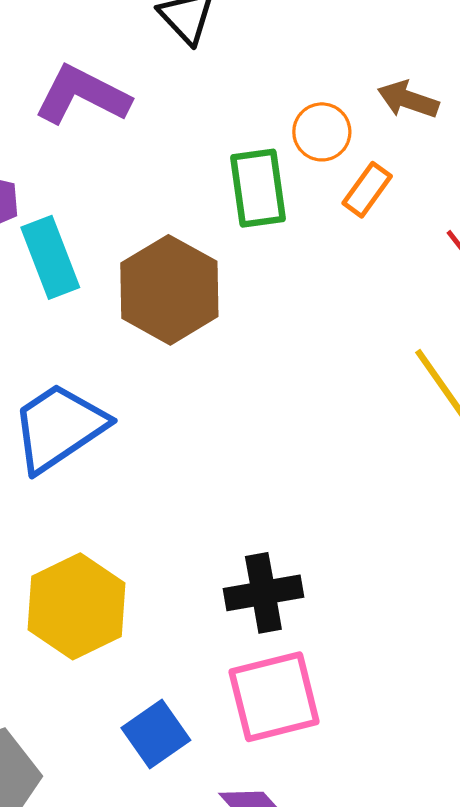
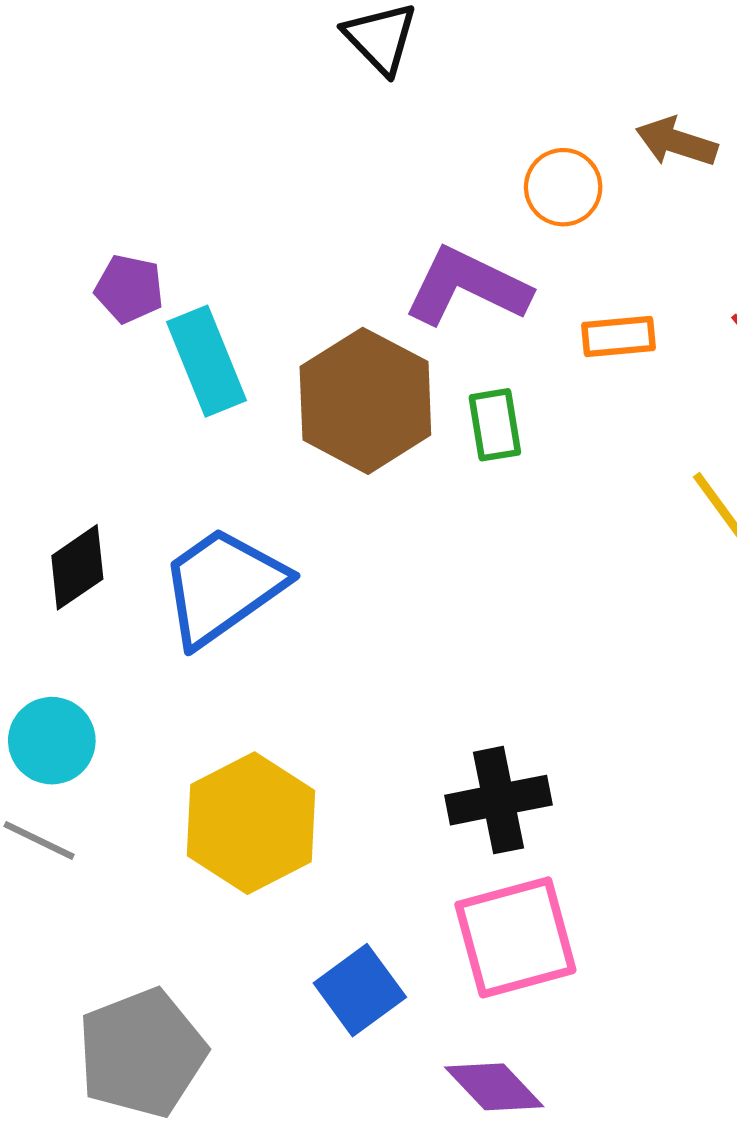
purple L-shape: (82, 95) -> (467, 287), moved
green rectangle: (258, 188) -> (495, 425), moved, size x0.7
orange rectangle: (367, 190) -> (619, 337), moved, turned 50

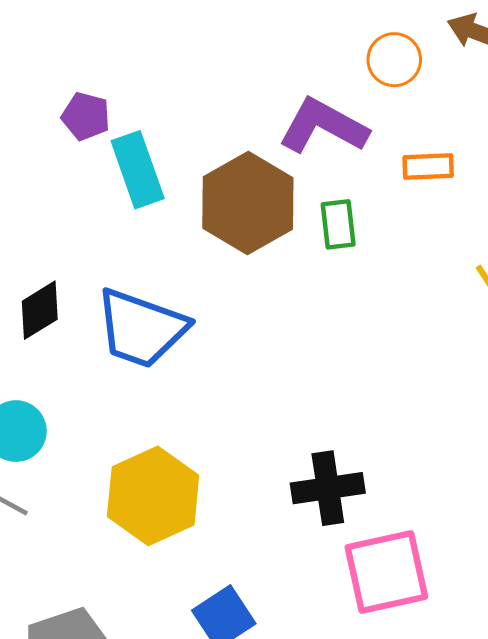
blue trapezoid: (223, 586) -> (141, 328), turned -128
pink square: (515, 937) -> (386, 572), moved

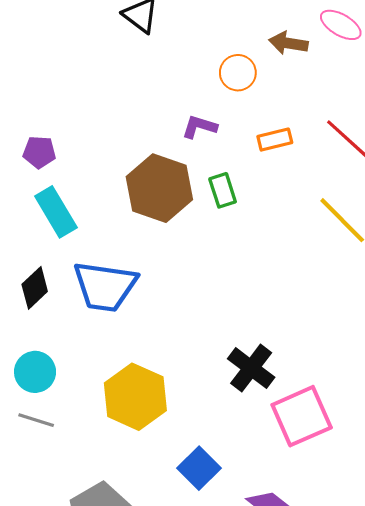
purple L-shape: (323, 126) -> (199, 127), size x0.6
cyan rectangle: (138, 170) -> (56, 212), moved
black cross: (328, 488) -> (251, 368), turned -33

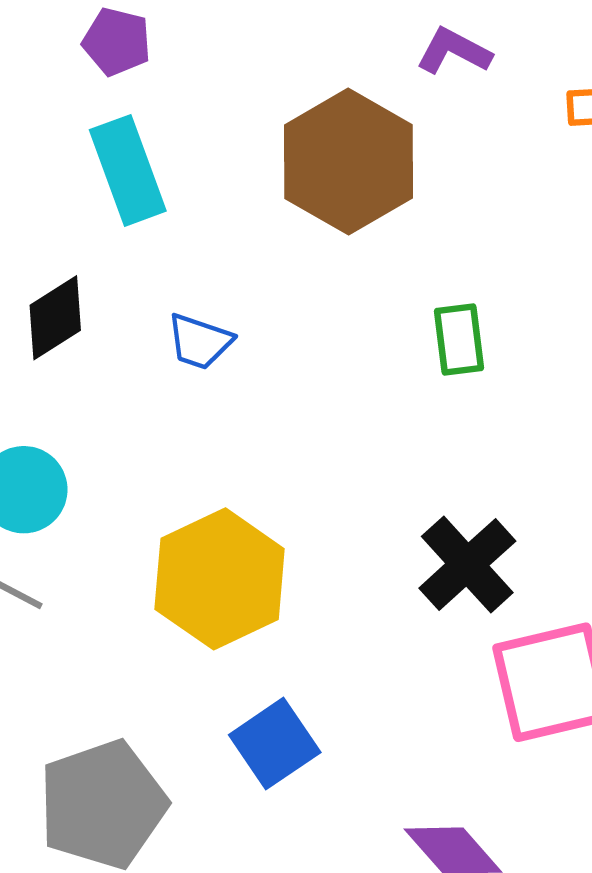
green rectangle: (223, 190) -> (459, 339), moved
blue trapezoid: (105, 286) -> (200, 341), size x0.5
blue square: (199, 468) -> (275, 744), moved

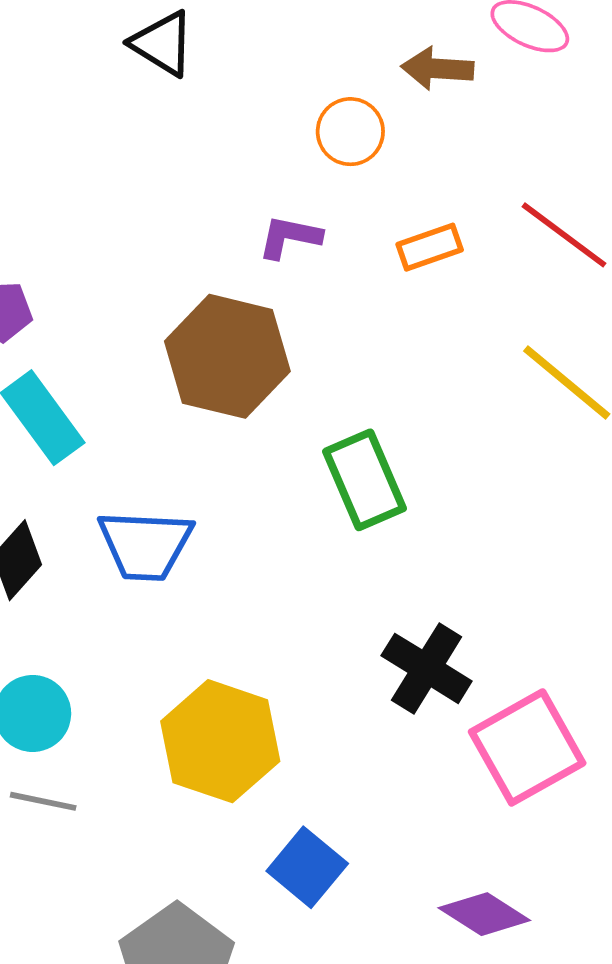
green rectangle: (459, 339) -> (365, 480), size x1.5
blue trapezoid: (200, 341) -> (145, 545), size x1.6

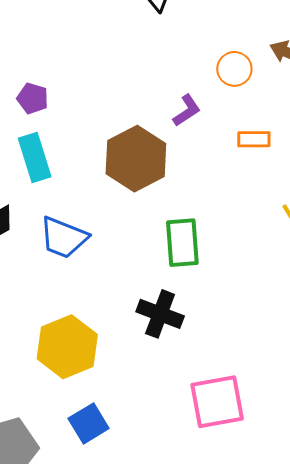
purple L-shape: (290, 237) -> (187, 110), turned 116
black cross: (427, 668) -> (160, 314), moved, turned -30

